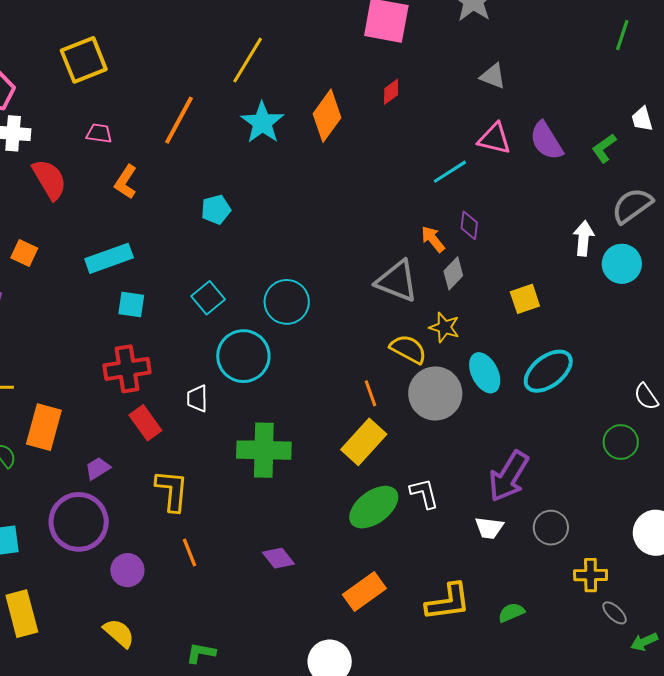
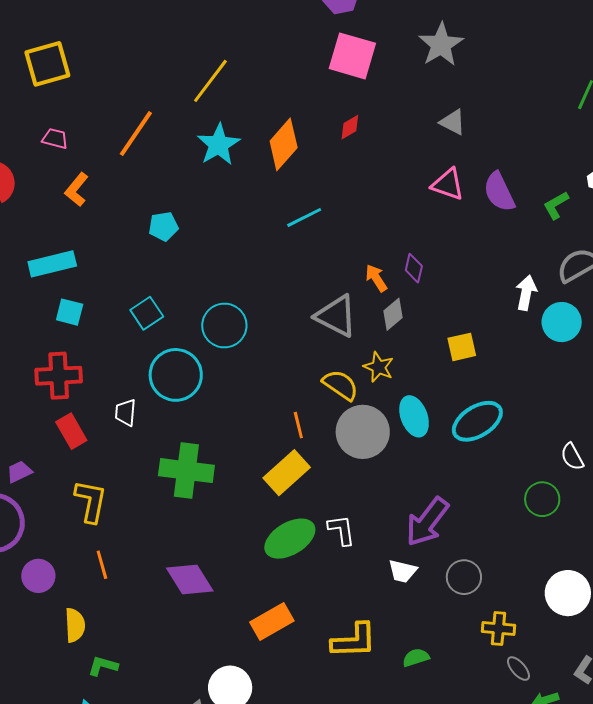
cyan line: (450, 172) -> (304, 217), moved
purple diamond: (278, 558) -> (190, 579), size x1.5
yellow semicircle: (119, 633) -> (75, 625), moved, turned 40

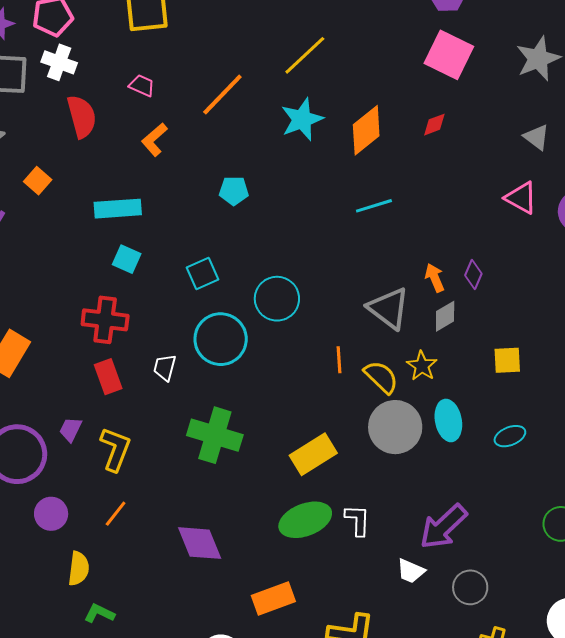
cyan ellipse: (477, 421) -> (510, 436), size x0.6
orange line: (298, 425) -> (339, 360), moved
purple trapezoid: (19, 472) -> (70, 429), moved, turned -48
orange line: (102, 565) -> (116, 514), turned 44

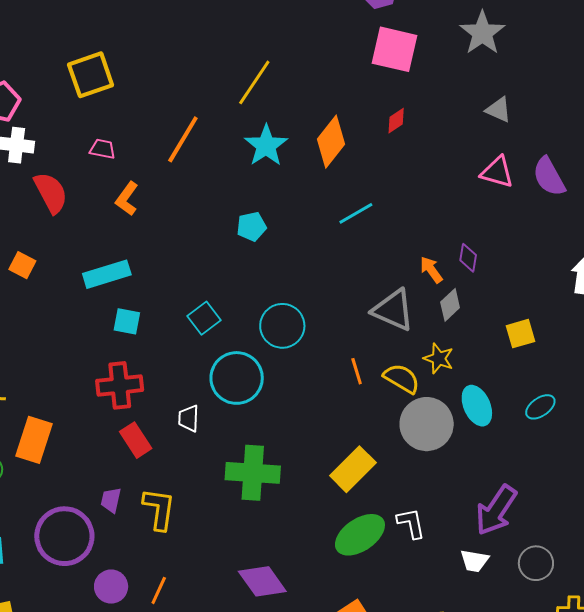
cyan pentagon: (234, 191) -> (252, 227), moved
orange line: (116, 514) -> (159, 590), moved

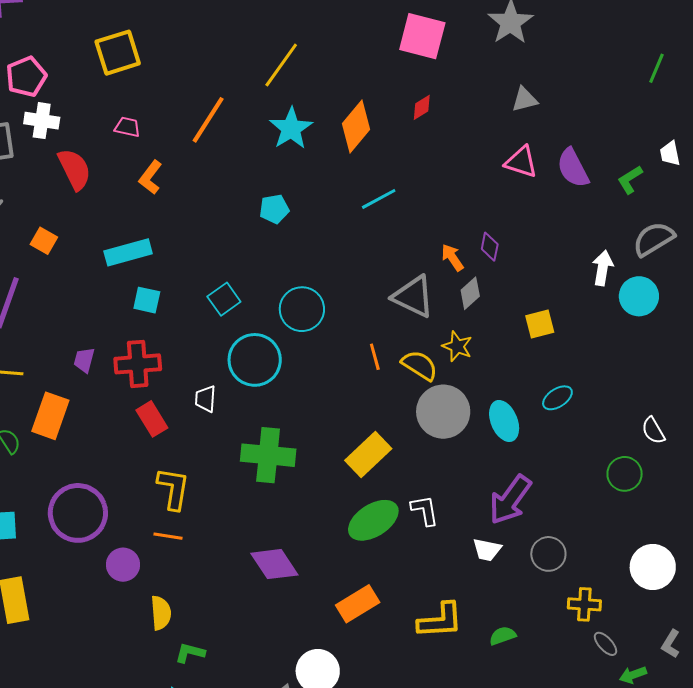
gray triangle: (499, 110) -> (524, 99), turned -40
cyan ellipse: (477, 406) -> (504, 421), moved
purple trapezoid: (111, 500) -> (84, 360), moved
orange line: (159, 590) -> (168, 536), moved, turned 72

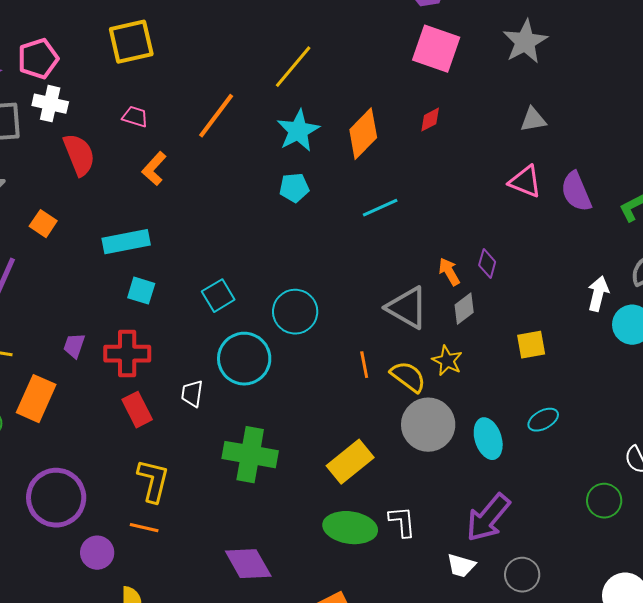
cyan pentagon: (274, 209) -> (294, 188), moved
green ellipse: (373, 520) -> (350, 528), turned 36

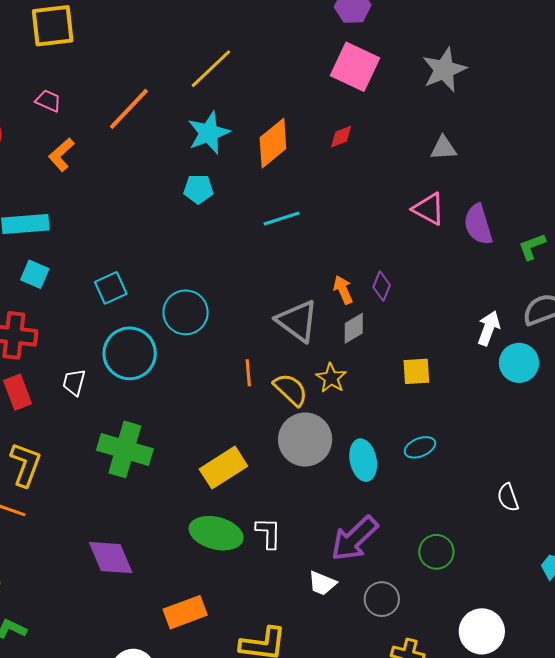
green circle: (604, 501) -> (436, 552), moved

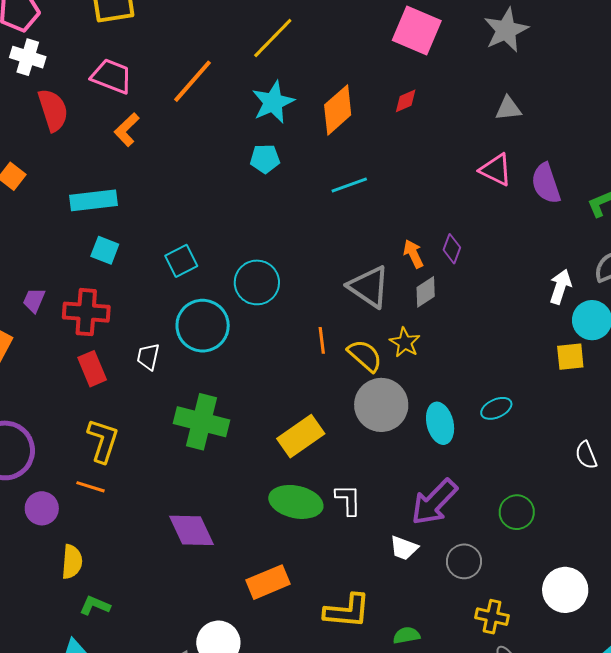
pink trapezoid: (48, 101) -> (112, 76), size x1.6
yellow square: (416, 371) -> (570, 357), moved

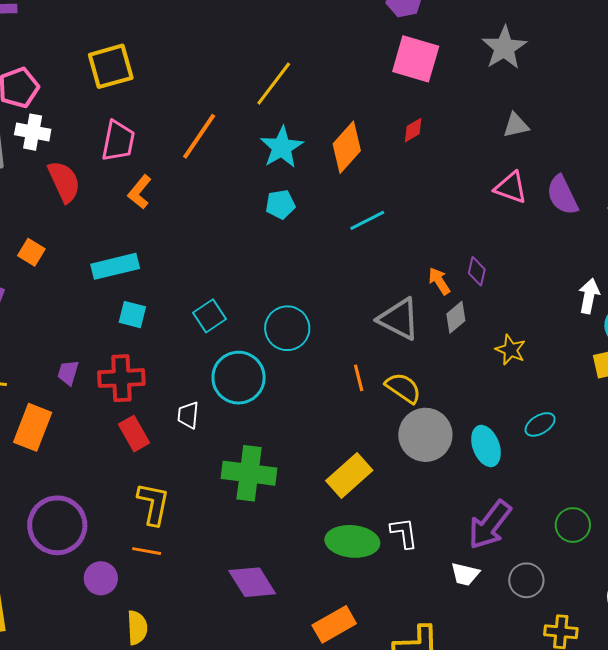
pink trapezoid: (112, 76) -> (118, 141), turned 87
yellow star: (405, 342) -> (510, 350), moved

